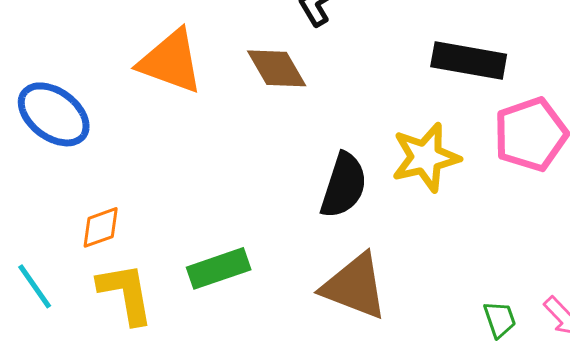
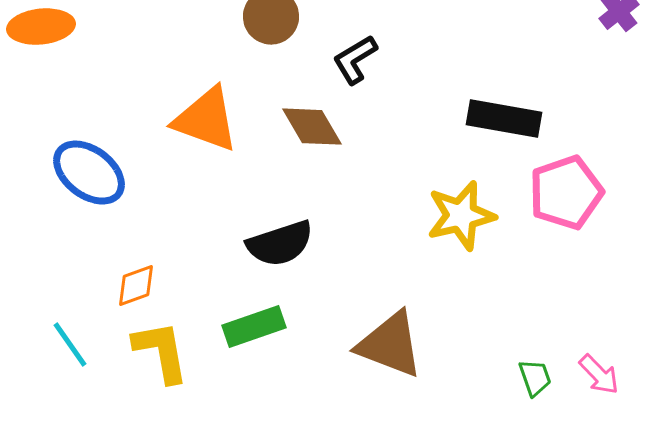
black semicircle: (344, 185) -> (280, 244), moved, turned 54

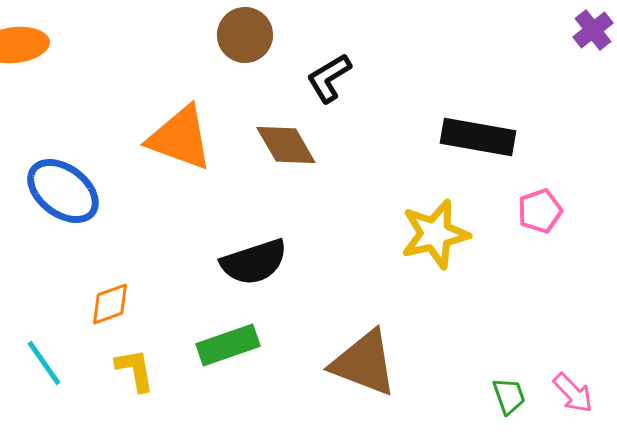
pink pentagon: (566, 193) -> (540, 211), size x0.6
yellow L-shape: (161, 352) -> (135, 370), size x0.7

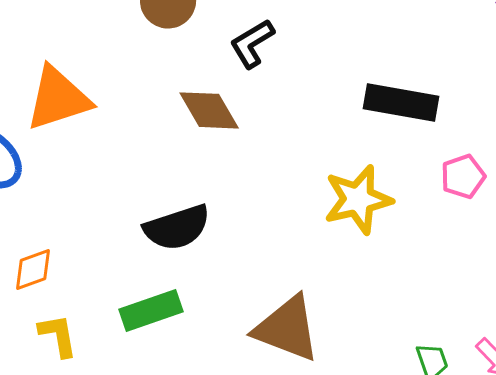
orange triangle: (180, 138) -> (58, 98), moved, turned -38

